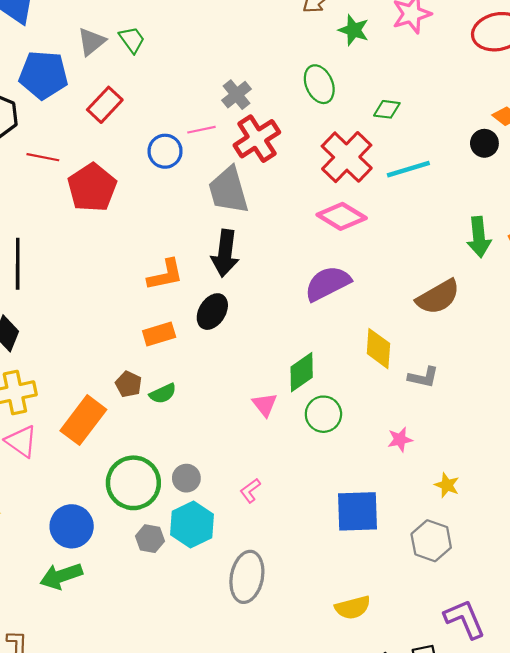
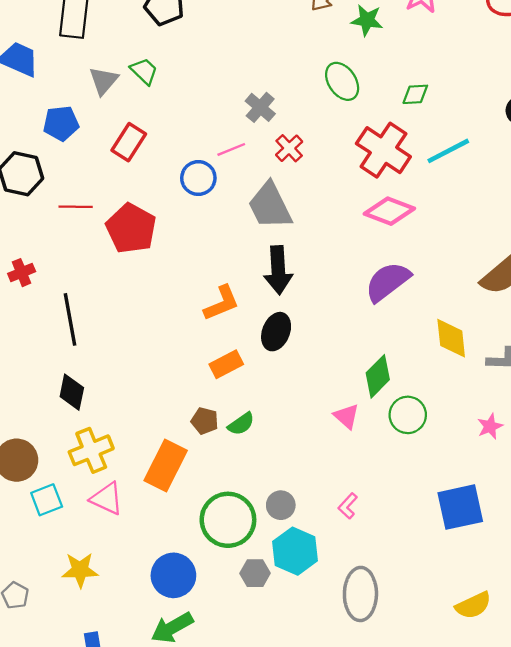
blue pentagon: (43, 75) -> (61, 123), size x0.7
red cross: (257, 139) -> (289, 148), size x0.6

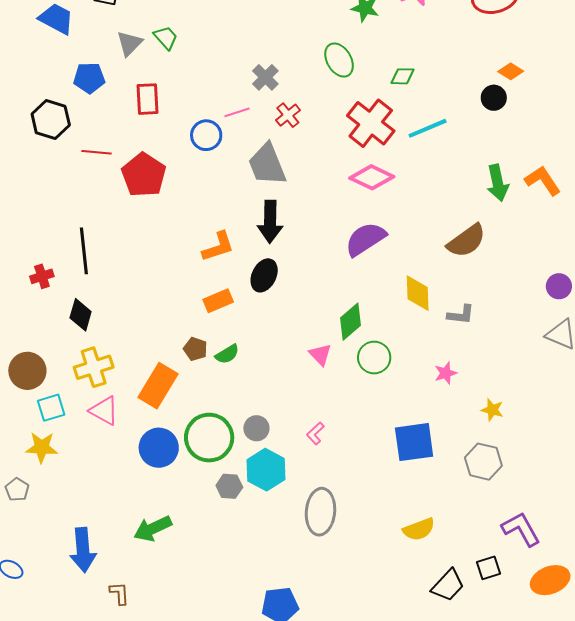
red rectangle: (129, 142) -> (147, 99), turned -40
red cross: (22, 273) -> (42, 276), moved
yellow star: (80, 570) -> (42, 447), moved
blue circle: (173, 575) -> (159, 448), moved

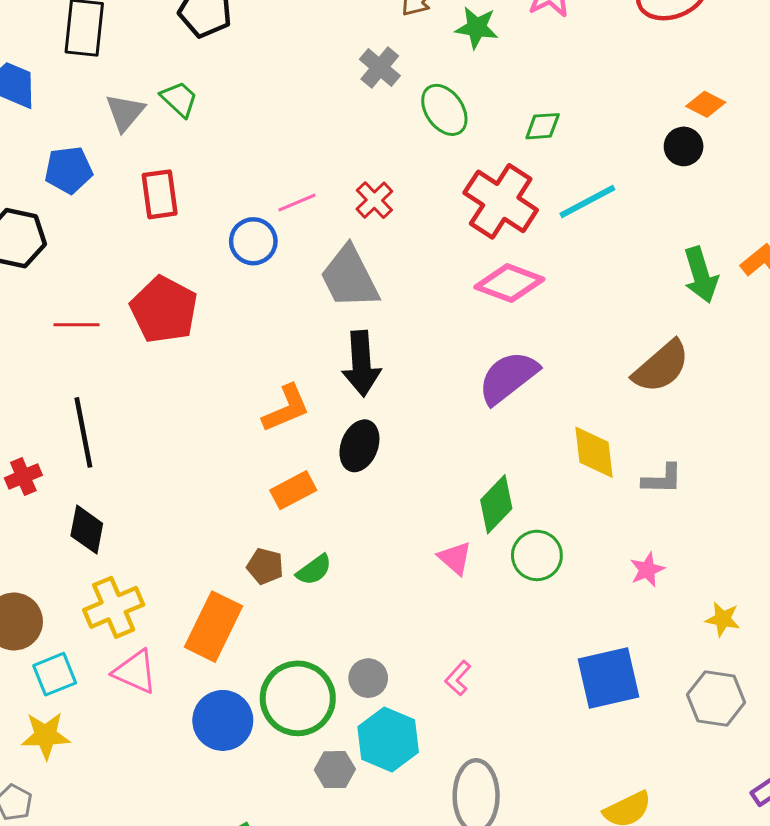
gray cross: (265, 77) -> (380, 68), moved
red line: (96, 152) -> (76, 325), moved

